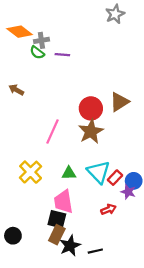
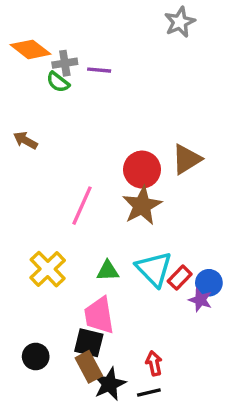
purple line: (62, 55) -> (99, 70), moved
red arrow: (108, 209) -> (154, 363), moved, turned -80
brown rectangle: (57, 235) -> (89, 367), turned -54
black circle: (13, 236) -> (36, 357), moved

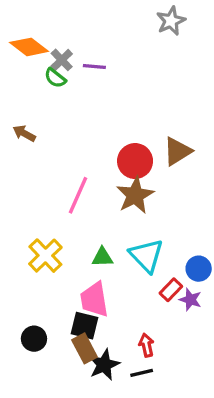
gray cross: (65, 63) -> (62, 60), turned -35
red rectangle: (180, 278) -> (171, 290), moved
purple star: (200, 300) -> (190, 300), moved

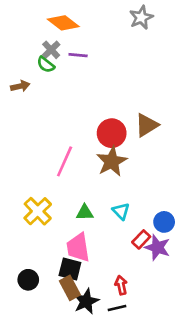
orange diamond: (29, 47) -> (63, 23), moved
brown arrow: (24, 133) -> (20, 86), moved, turned 138
cyan triangle: (146, 256) -> (121, 211), size x0.6
purple star: (190, 300) -> (157, 247), size x1.4

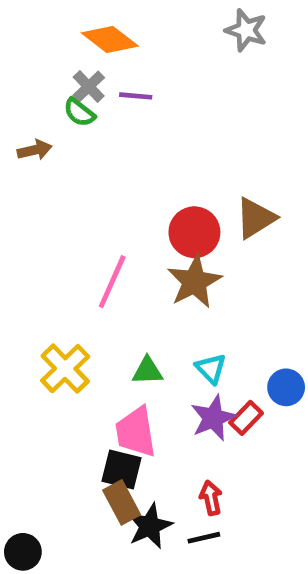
gray star: (141, 17) -> (246, 30), turned -30
purple star: (157, 247) -> (213, 418), moved, turned 30
black circle: (28, 280) -> (23, 552), moved

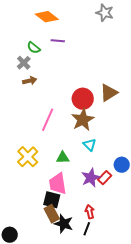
gray cross: (89, 87) -> (24, 63), moved
brown arrow: (35, 150) -> (30, 81), moved
cyan triangle: (211, 369) -> (90, 145), moved
black star: (150, 526) -> (64, 224), turned -30
black line: (204, 538) -> (87, 229), turned -56

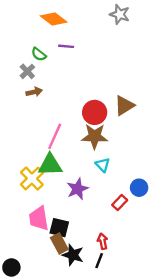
brown star: (83, 120) -> (95, 136), turned 30
green triangle: (63, 158) -> (50, 165), moved, size x1.6
purple star: (91, 178) -> (78, 189), moved
pink trapezoid: (58, 184) -> (39, 218), moved

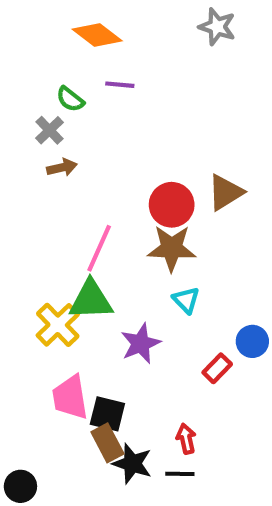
black line: (99, 261) -> (180, 474), turned 70

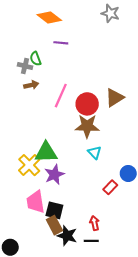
green semicircle: (70, 99) -> (35, 59), moved, turned 32
gray cross: (49, 130) -> (25, 66), turned -32
pink line: (99, 248) -> (61, 96), moved
purple star: (141, 343) -> (54, 175), moved

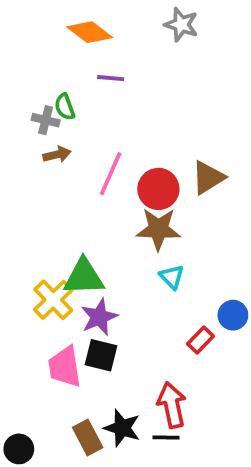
gray star: (110, 13) -> (181, 25), moved
black square: (54, 210) -> (101, 355), moved
red arrow: (94, 223) -> (172, 405), size x1.6
brown rectangle: (54, 225) -> (88, 437), moved

